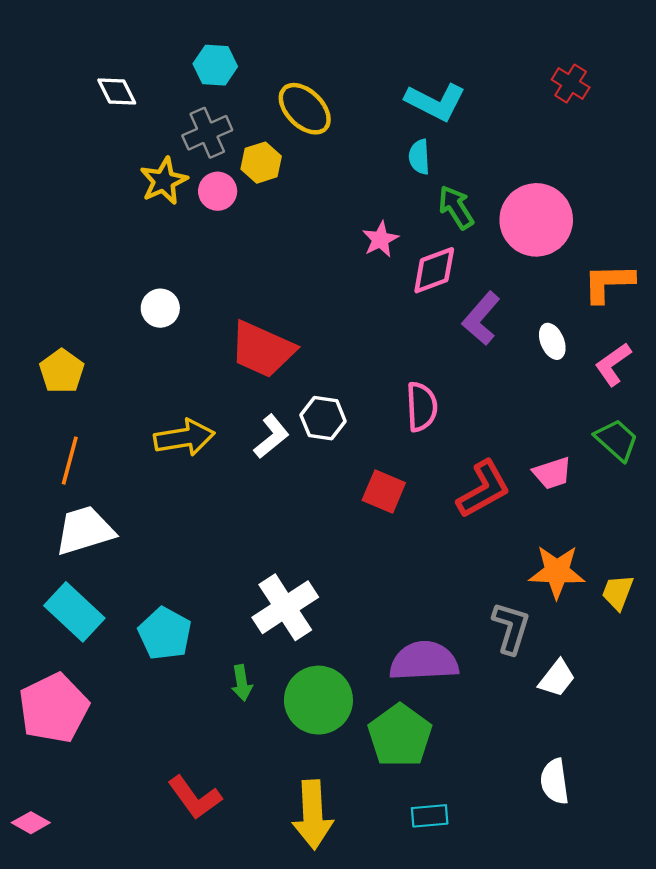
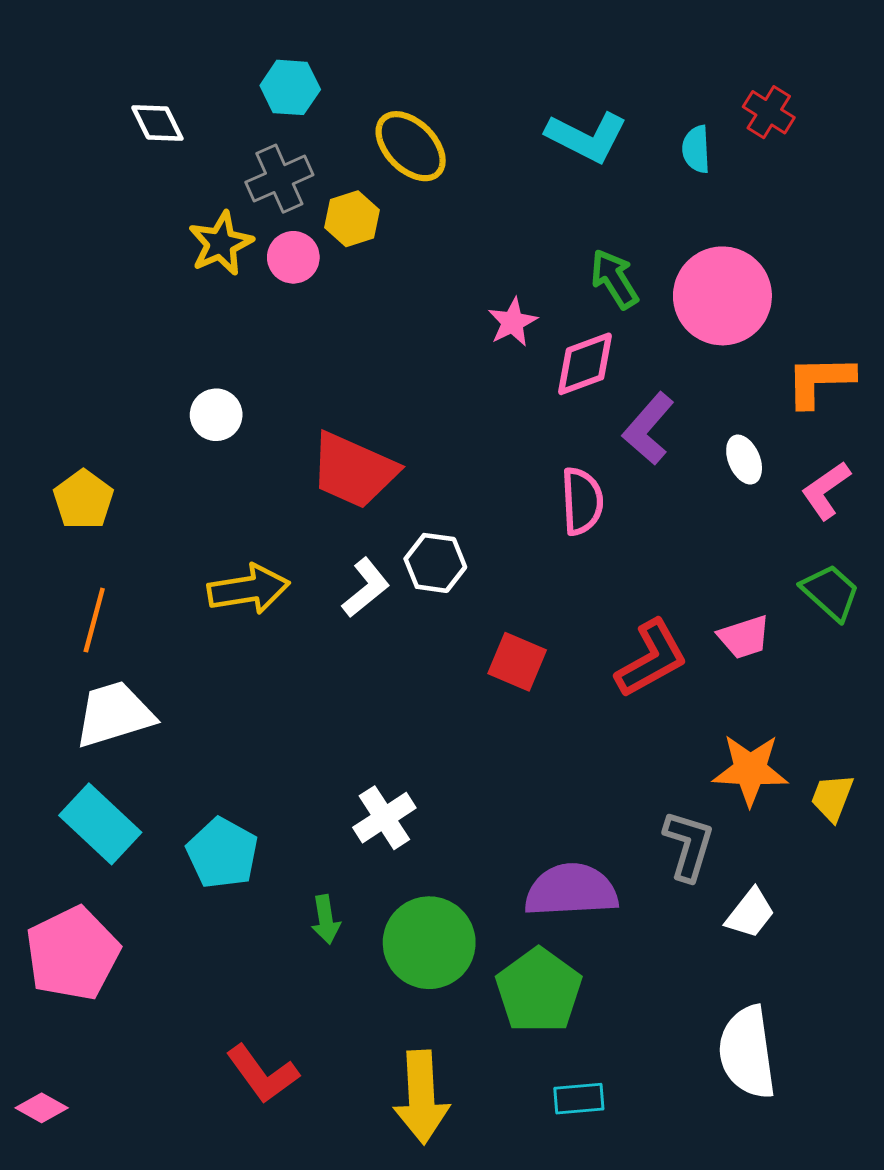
cyan semicircle: (419, 157) -> (696, 149), moved
pink semicircle: (422, 407) -> (582, 501), moved
white cross: (285, 607) -> (384, 818), size x0.7
white semicircle: (555, 781) -> (747, 1052), size x1.5

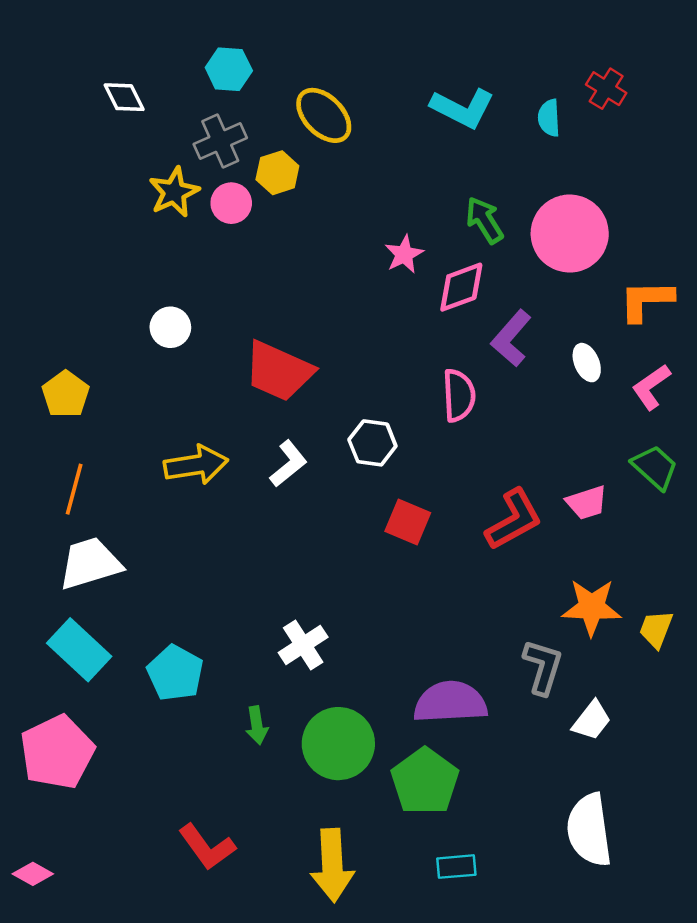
white hexagon: (435, 563) -> (372, 443), moved

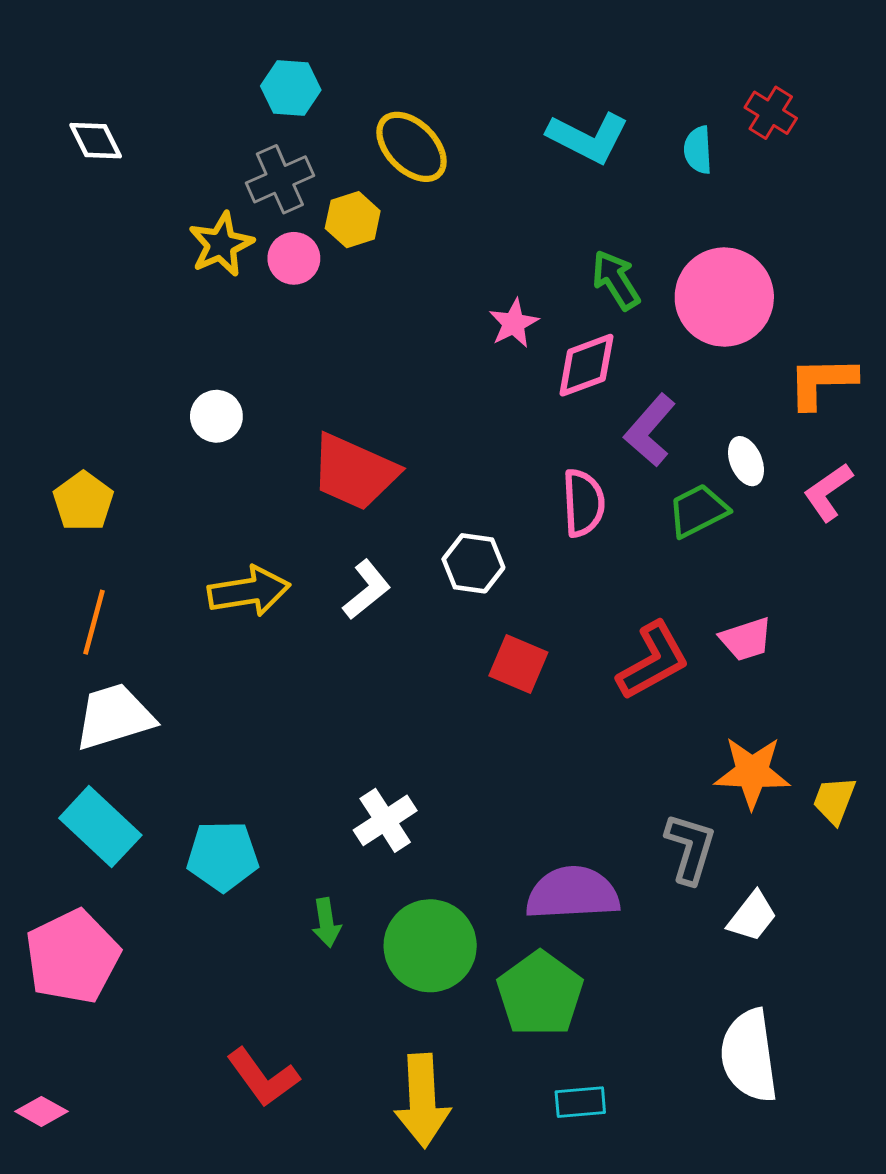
white diamond: (124, 97) -> (96, 141), moved
green trapezoid: (655, 467) -> (698, 511), moved, turned -69
cyan pentagon: (175, 673) -> (223, 856), turned -30

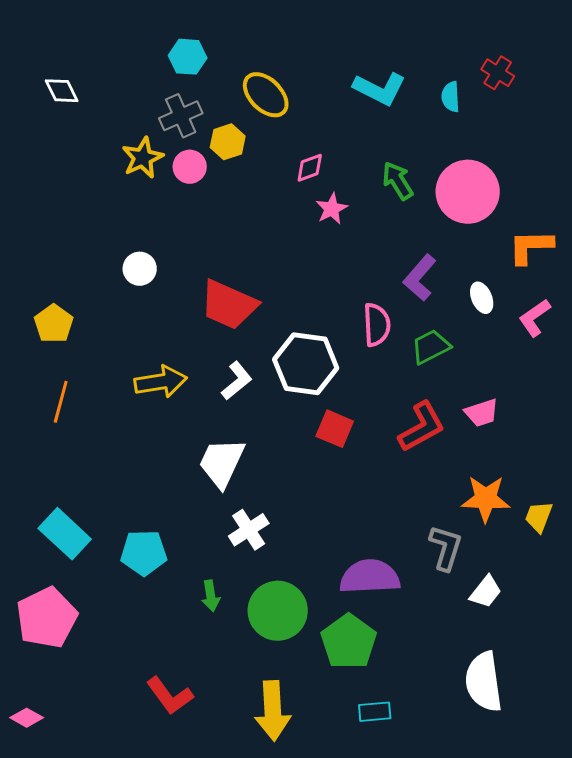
pink diamond: (586, 365) -> (310, 168), moved, size x0.7
green trapezoid: (698, 511) -> (431, 347), moved
white hexagon: (473, 563) -> (306, 364), size x1.6
white trapezoid: (114, 717) -> (222, 463), moved, turned -48

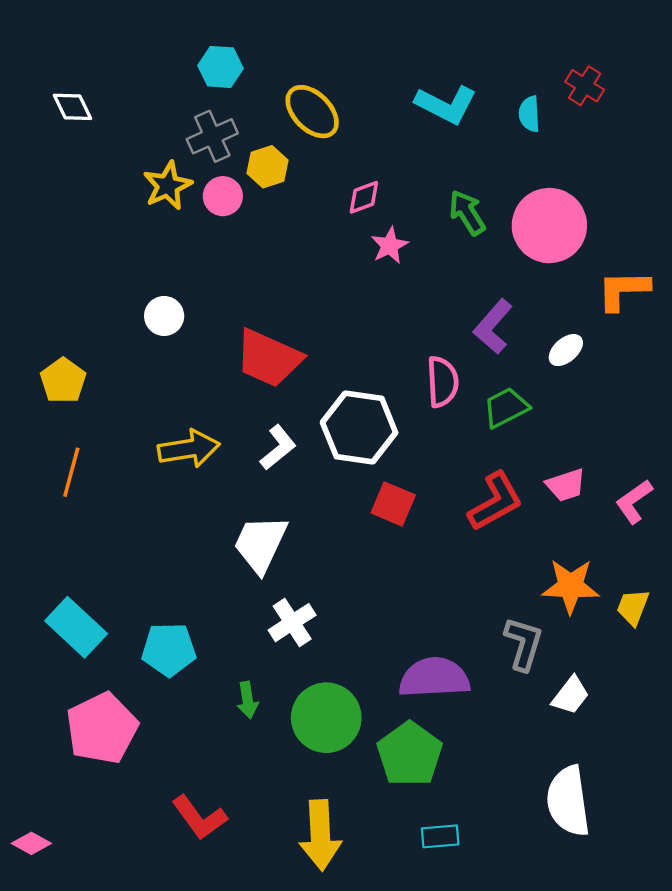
white ellipse: (482, 298) -> (566, 350), turned 72
pink L-shape: (535, 318) -> (634, 502), moved
pink pentagon: (47, 618) -> (102, 728), moved

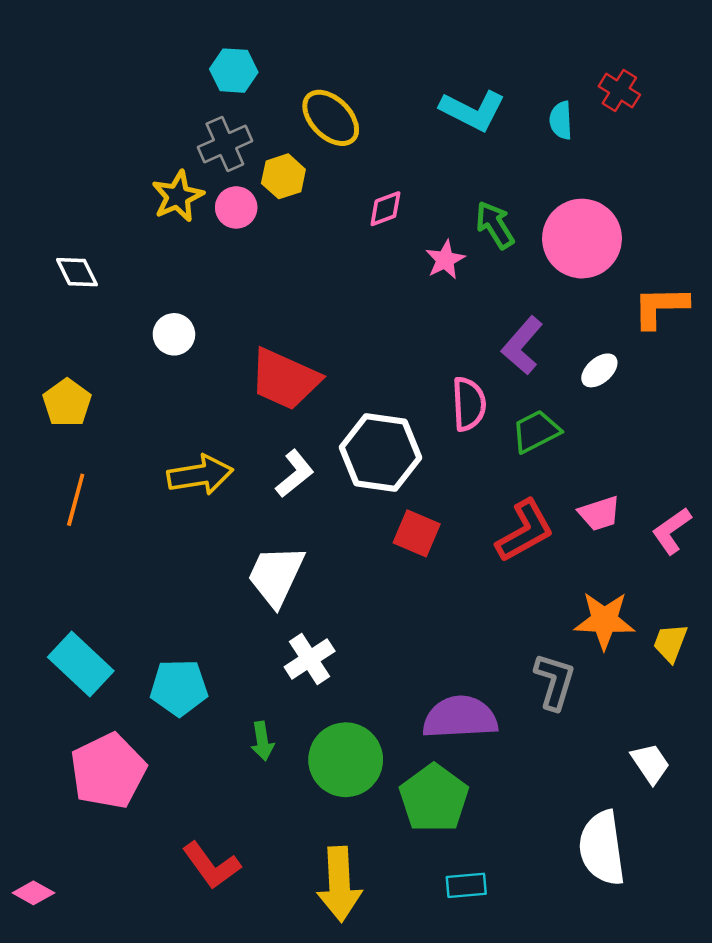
white diamond: (73, 107) -> (77, 272), moved
pink star: (390, 245) -> (445, 260), moved
white trapezoid: (571, 695) -> (650, 763), moved, turned -72

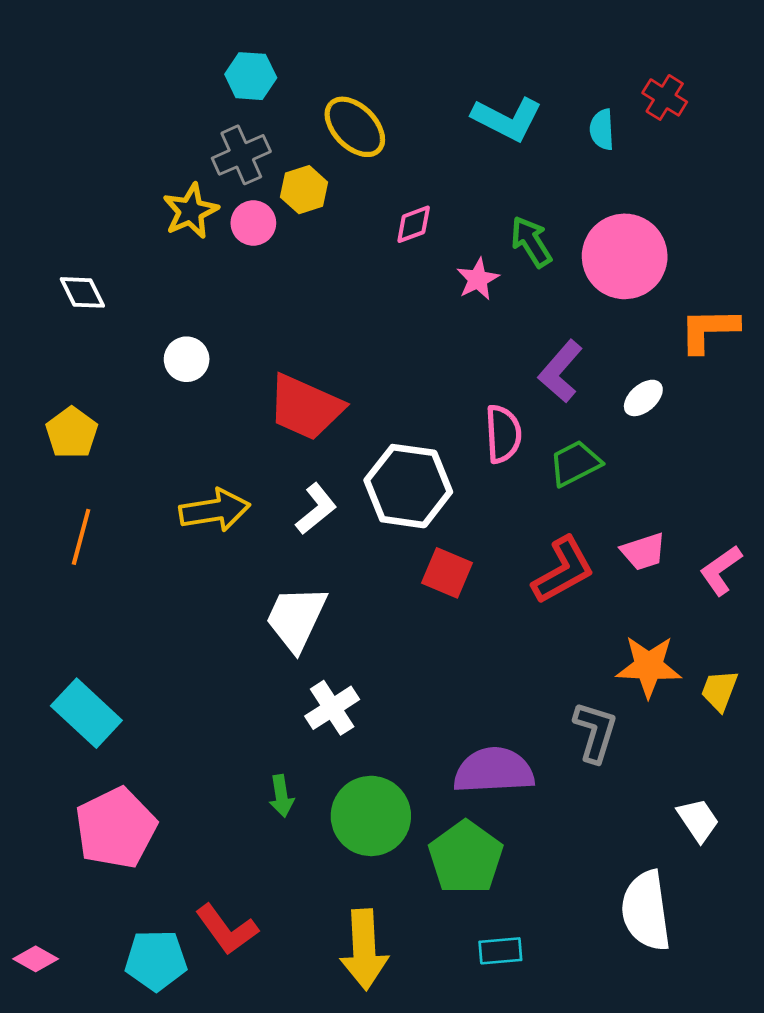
cyan pentagon: (179, 688) -> (156, 960), moved

